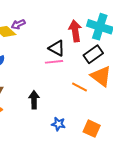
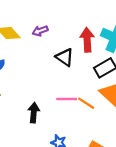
purple arrow: (18, 24) -> (40, 31), moved
pink line: (54, 62) -> (67, 99), moved

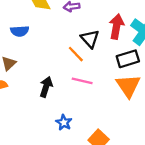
orange line: (86, 103) -> (76, 54), moved

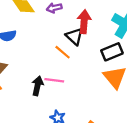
red arrow: (117, 27) -> (84, 22), moved
pink line: (82, 81) -> (54, 80), moved

